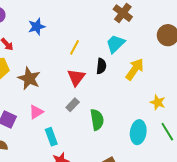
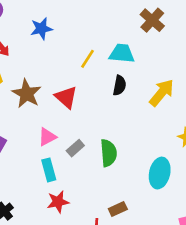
cyan trapezoid: (115, 44) -> (122, 53), moved, turned 45
red triangle: (76, 77) -> (66, 97), moved, turned -30
gray rectangle: (73, 105) -> (75, 148), moved
pink triangle: (36, 112) -> (47, 137), moved

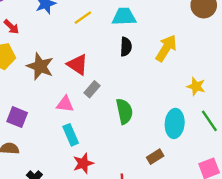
yellow line: (87, 59) -> (83, 18), moved, turned 30
pink triangle: (47, 137) -> (65, 104), turned 42
gray rectangle: (75, 148) -> (92, 89), moved
brown rectangle: (118, 209) -> (155, 157), moved

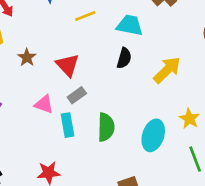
brown star: (40, 66) -> (27, 57), size x0.6
cyan ellipse: (175, 123) -> (153, 135), moved
cyan rectangle: (71, 135) -> (67, 125), moved

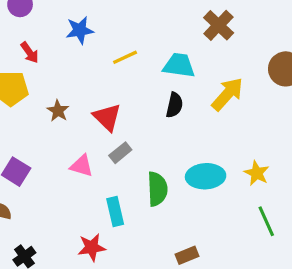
yellow arrow: (167, 70) -> (227, 94), moved
cyan rectangle: (67, 125) -> (115, 211), moved
cyan ellipse: (153, 135) -> (206, 176), moved, turned 72

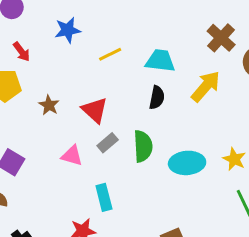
brown cross: (219, 25) -> (221, 38), moved
green semicircle: (157, 189) -> (143, 146), moved

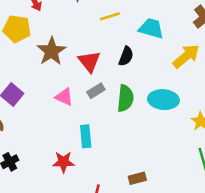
black semicircle: (157, 98) -> (126, 56), moved
brown star: (49, 105) -> (51, 51), size x1.6
cyan ellipse: (187, 163) -> (163, 100), moved

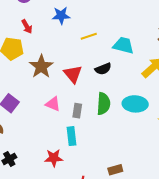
black semicircle: (126, 56) -> (103, 69), turned 49
gray rectangle: (96, 91) -> (77, 111), moved, turned -48

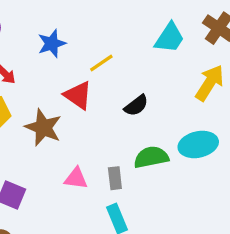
cyan trapezoid: (123, 45) -> (170, 38), moved, turned 125
red triangle: (73, 74) -> (78, 95), moved
green semicircle: (104, 104) -> (151, 157), turned -90

